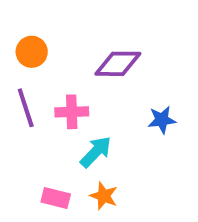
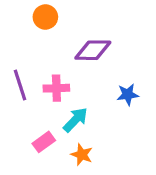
orange circle: (32, 52) -> (45, 17), moved
pink rectangle: (56, 198) -> (44, 142), moved, turned -50

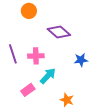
purple diamond: (93, 50) -> (59, 32), turned 40
orange star: (82, 155) -> (67, 100), moved

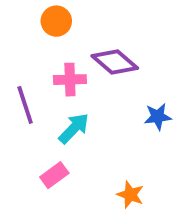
pink cross: (36, 56) -> (70, 80), moved
cyan arrow: (48, 76) -> (74, 128), moved

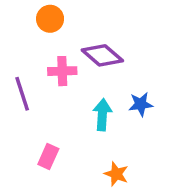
cyan arrow: (74, 128) -> (102, 115), moved, turned -40
pink rectangle: (54, 175) -> (48, 157), turned -30

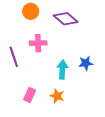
purple diamond: (102, 55) -> (66, 19), moved
orange star: (116, 174) -> (57, 96), moved

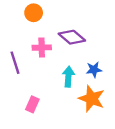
purple diamond: (66, 19) -> (72, 37), moved
orange star: (57, 96) -> (92, 99), moved, size x1.6

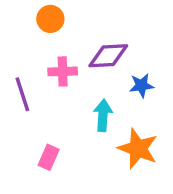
purple diamond: (72, 37) -> (108, 56), turned -44
blue star: (94, 70) -> (141, 85), moved

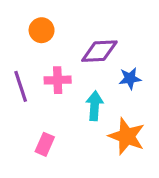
orange circle: (50, 19) -> (42, 30), moved
pink cross: (63, 71) -> (58, 80), moved

